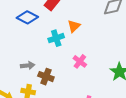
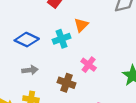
blue diamond: (27, 17) -> (27, 40), moved
brown cross: (46, 77) -> (66, 83), moved

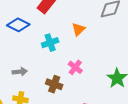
orange triangle: (81, 25) -> (78, 29), moved
blue diamond: (27, 40) -> (18, 25), moved

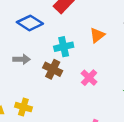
gray arrow: (20, 72) -> (22, 59), moved
brown cross: (54, 84) -> (53, 69), moved

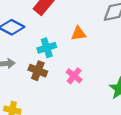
orange triangle: (97, 35) -> (79, 34), turned 35

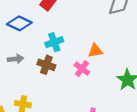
orange triangle: (79, 34) -> (95, 51), moved

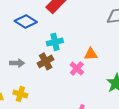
gray arrow: (16, 59) -> (17, 63), moved
brown cross: (46, 65) -> (46, 61), turned 35

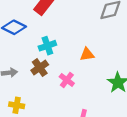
pink cross: (77, 69) -> (67, 80), moved

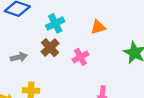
pink cross: (67, 80) -> (80, 57), turned 32

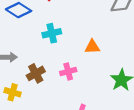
brown cross: (50, 48) -> (36, 73), moved

